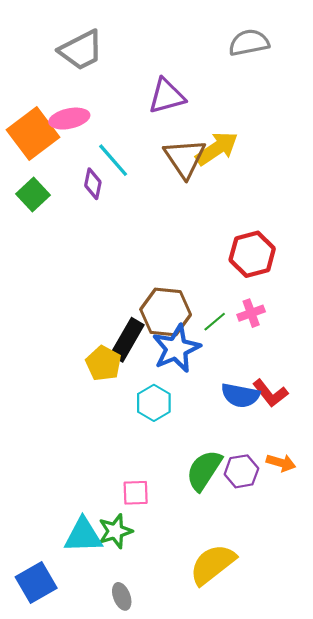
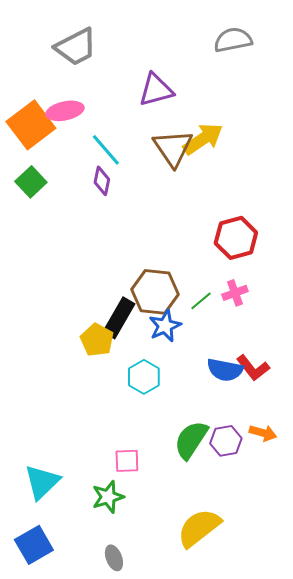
purple diamond: (93, 184) -> (102, 181), moved
blue star: (176, 348) -> (165, 326), size x0.7
cyan triangle: (83, 535) -> (42, 482), moved, turned -42

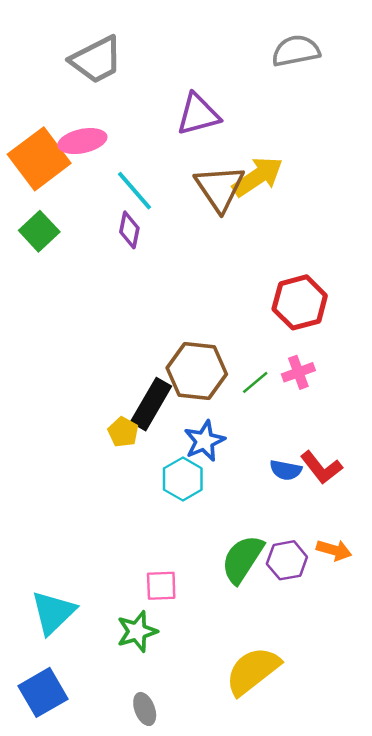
blue star: (165, 326) -> (204, 441), moved
yellow pentagon: (97, 340) -> (123, 432), size x0.7
blue semicircle: (225, 370) -> (286, 470), size x0.7

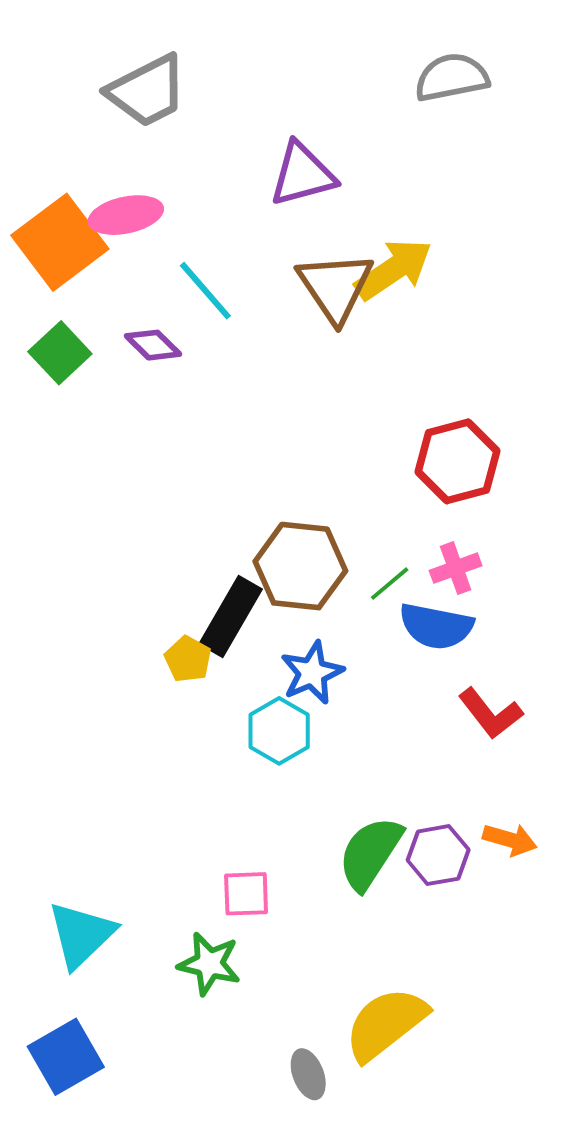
purple diamond: (129, 230) -> (153, 345), moved, turned -57
blue semicircle: (286, 470) -> (436, 626), moved, size x1.5
green star: (137, 631) -> (209, 964), turned 30
gray ellipse: (145, 709) -> (308, 1074), moved

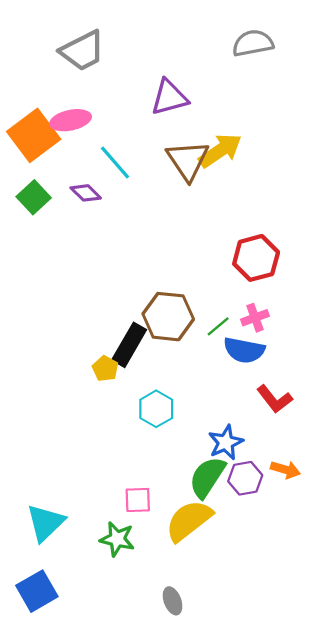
blue star: (312, 673) -> (226, 442), moved
yellow semicircle: (386, 1024) -> (189, 521), moved

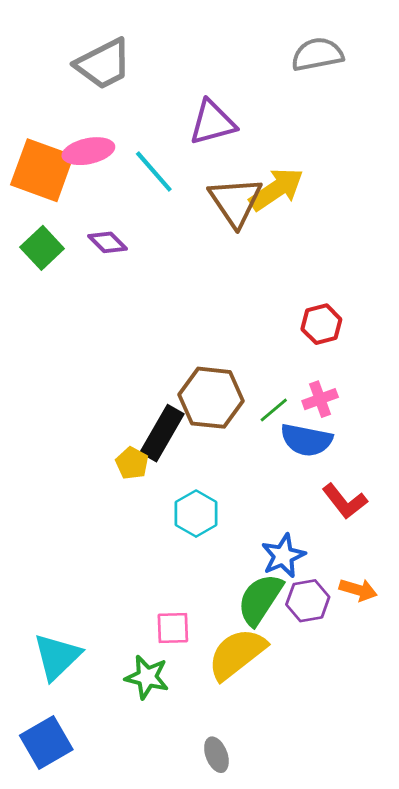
orange square: (34, 135) -> (42, 170), turned -33
cyan line: (115, 163) -> (154, 172), moved
red hexagon: (256, 258) -> (321, 324), size x0.7

